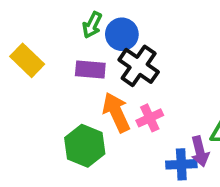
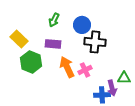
blue circle: (122, 34) -> (82, 25), moved
black cross: (139, 66) -> (95, 42), moved, turned -30
green hexagon: (85, 146) -> (31, 62), moved

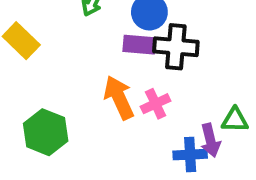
purple rectangle: (53, 44) -> (139, 45), moved
green hexagon: (31, 62) -> (46, 132), moved

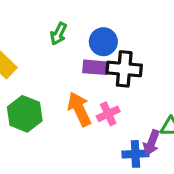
green hexagon: (46, 132) -> (25, 114), moved
purple arrow: (210, 140) -> (151, 143), turned 35

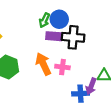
green arrow: (58, 34) -> (44, 20), moved
pink cross: (108, 114) -> (62, 67), turned 32

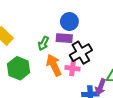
green arrow: (44, 20) -> (43, 43), moved
black cross: (73, 37) -> (81, 53), moved, turned -35

